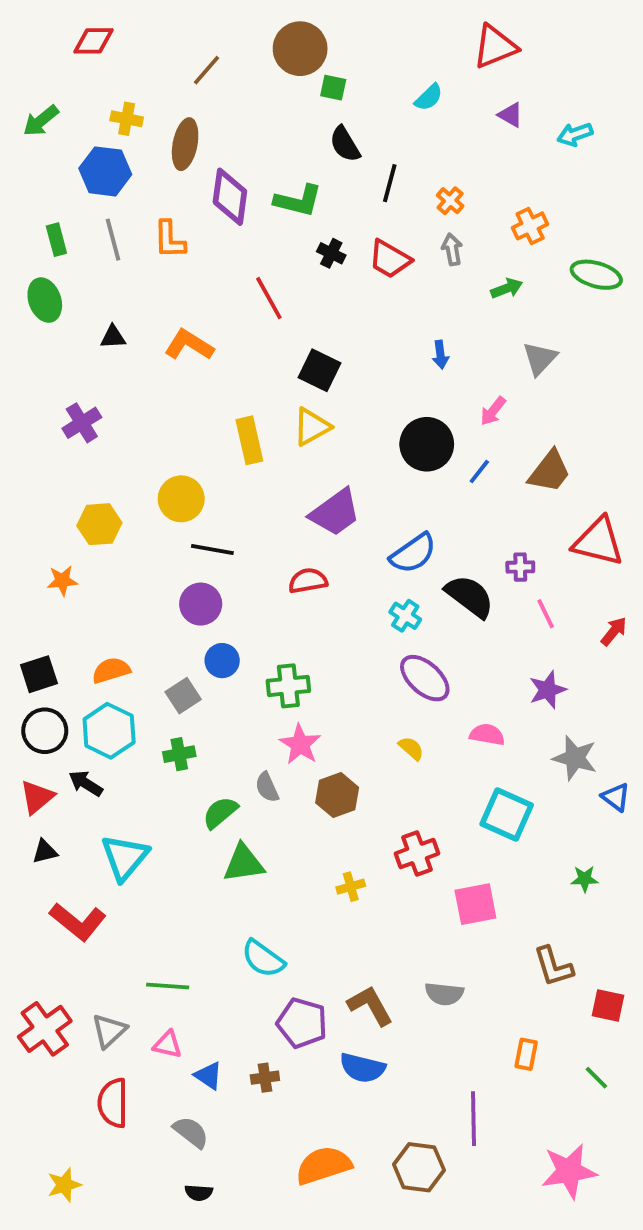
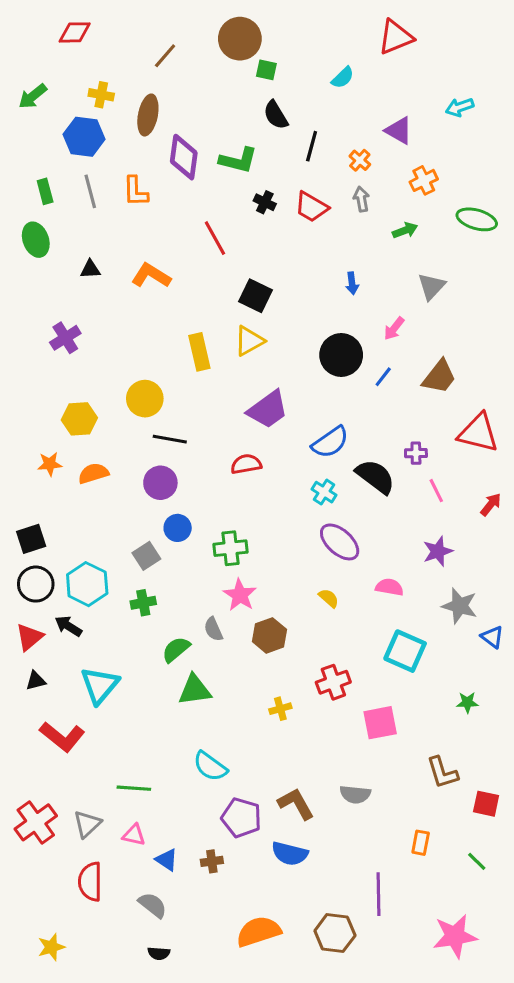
purple triangle: (511, 115) -> (399, 131), moved, size x1.4
orange semicircle: (111, 670) -> (93, 473), moved

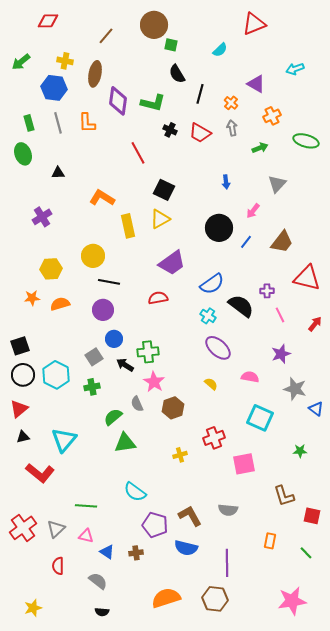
orange L-shape: (151, 276) -> (102, 198), moved
black arrow: (68, 626) -> (125, 365), moved
red semicircle: (90, 882) -> (58, 566), size x0.7
purple line: (379, 894) -> (227, 563), moved

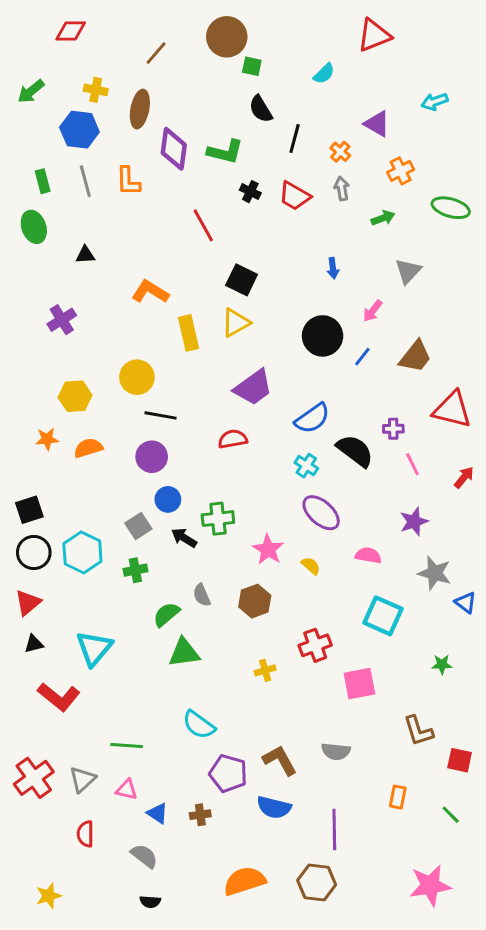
pink star: (154, 382) -> (268, 550), moved

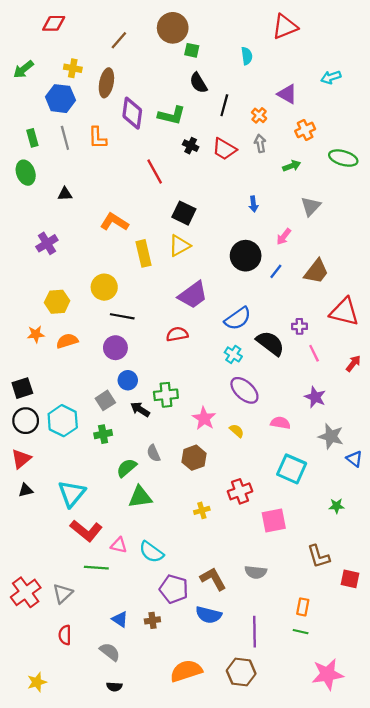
cyan semicircle: (324, 74) -> (247, 56), turned -54
purple star: (414, 522) -> (315, 397), turned -30
red L-shape: (59, 697) -> (86, 531), moved
pink triangle: (127, 790) -> (119, 545), moved
green line: (451, 815) -> (301, 632), moved, turned -32

